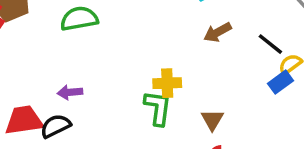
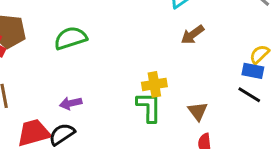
black line: (270, 44) -> (249, 95), moved
blue rectangle: (281, 82) -> (253, 71), turned 55

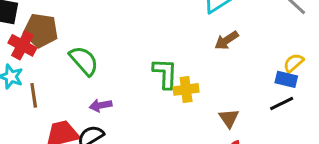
green semicircle: (71, 38) -> (84, 61), moved, turned 64
black line: (249, 95) -> (282, 103), turned -60
green L-shape: (149, 107) -> (165, 73), moved

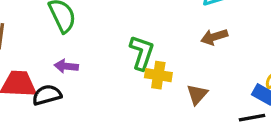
brown triangle: (229, 118) -> (197, 94), moved

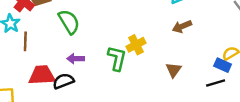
green L-shape: (142, 53) -> (117, 58), moved
yellow cross: (158, 75) -> (136, 45), moved, turned -30

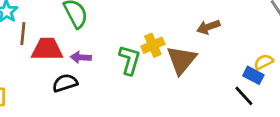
brown triangle: (174, 70) -> (182, 60), moved, size x1.6
red trapezoid: (42, 75) -> (47, 49), moved
black line: (216, 83) -> (244, 96), turned 60

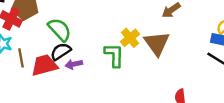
black semicircle: (65, 83) -> (61, 52), moved

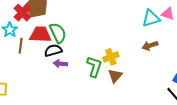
brown triangle: (157, 43) -> (115, 76), moved, size x0.7
red trapezoid: (44, 65) -> (40, 34), moved

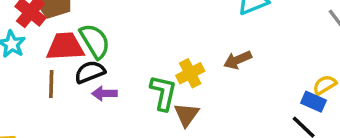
brown line: (21, 46) -> (51, 84), moved
brown arrow: (150, 46) -> (238, 60), moved
brown triangle: (115, 76) -> (187, 115), moved

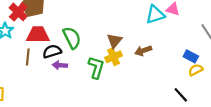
green semicircle: (95, 41) -> (72, 38), moved
blue rectangle: (313, 102) -> (191, 56), moved
brown triangle: (187, 115) -> (114, 41), moved

